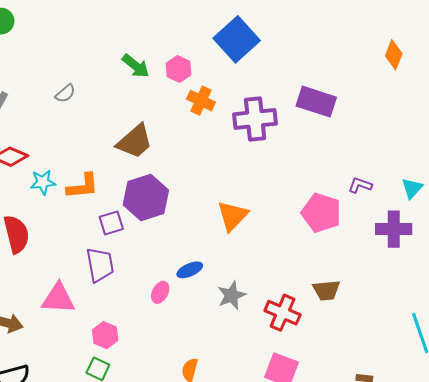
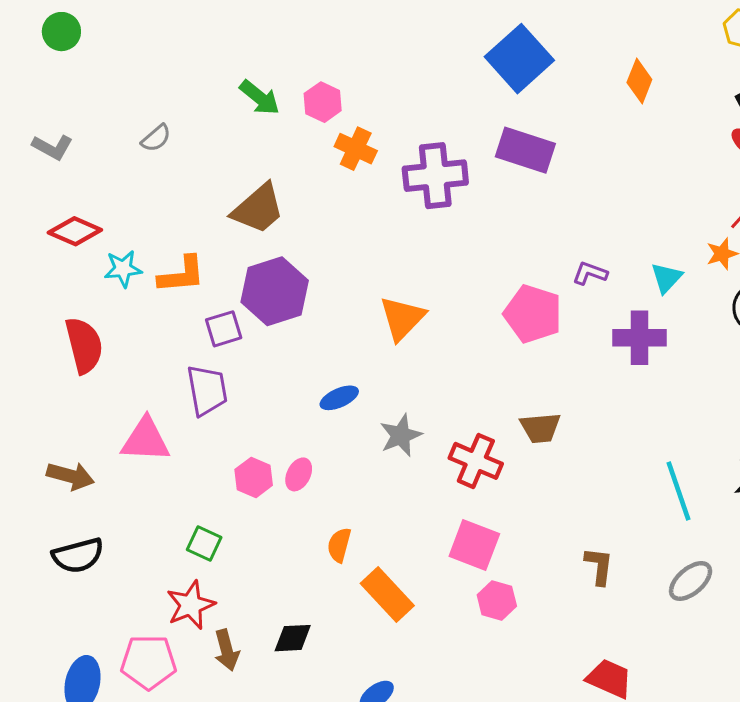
blue square: (237, 39) -> (519, 59), moved
pink ellipse: (160, 292) -> (299, 474), moved
pink hexagon: (105, 335) -> (254, 477), moved

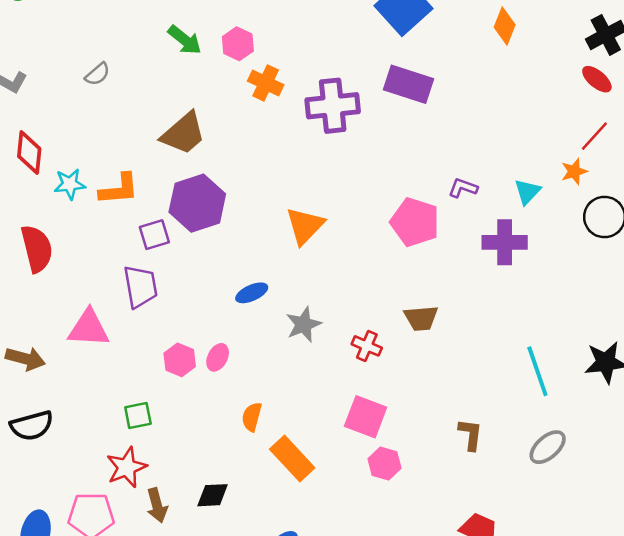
red diamond: (75, 231) -> (29, 153), turned 72
red cross: (476, 461) -> (367, 346), size x0.7
green square: (204, 543) -> (138, 416), turned -36

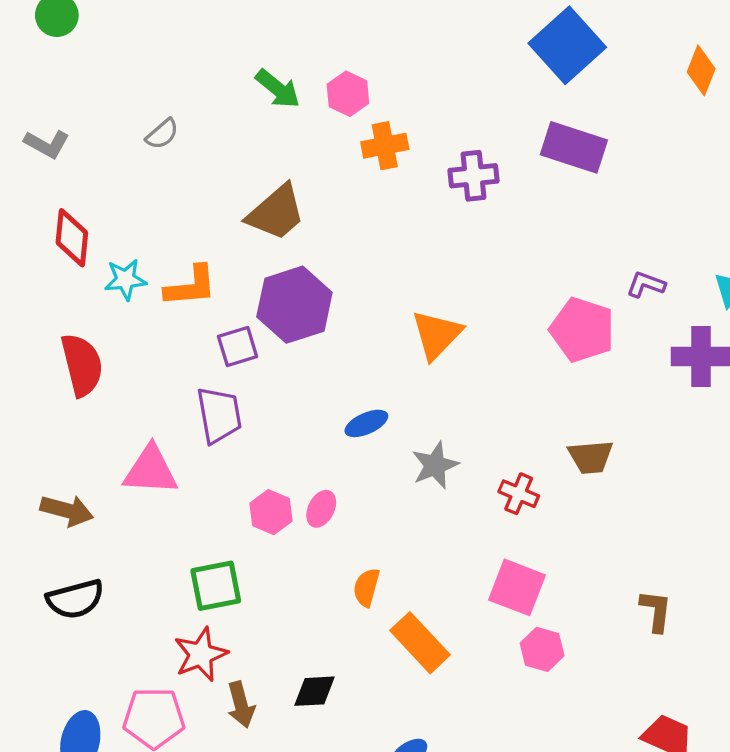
orange cross: (266, 83) -> (385, 146), turned -36
purple cross: (333, 106) -> (473, 176), size x0.7
green square: (138, 416) -> (216, 586), size x1.4

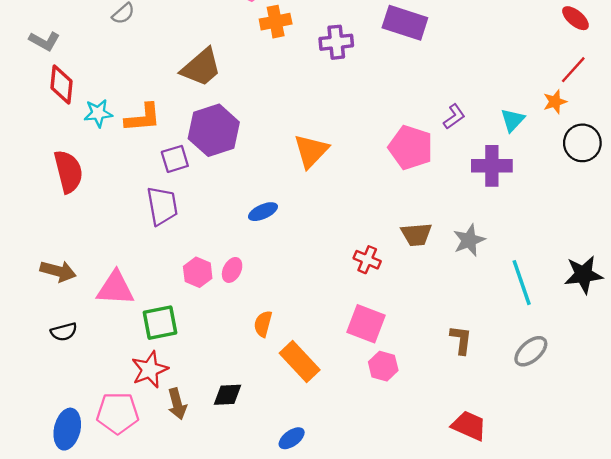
gray L-shape: (47, 144) -> (44, 41), moved
purple L-shape: (646, 285) -> (454, 117), turned 125
gray star: (435, 465) -> (469, 240), moved
pink triangle: (151, 470) -> (115, 288), moved
black semicircle: (75, 599) -> (64, 332), size x0.7

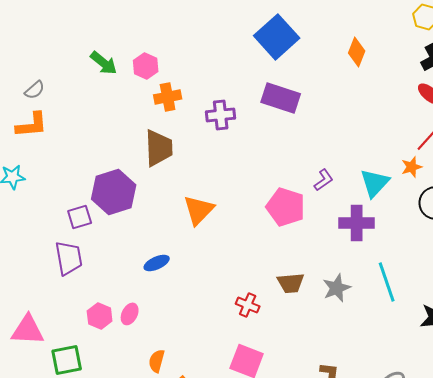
brown trapezoid: (201, 67) -> (159, 148), moved, turned -51
orange L-shape: (143, 118) -> (32, 125), moved
cyan triangle: (513, 120) -> (375, 183), size x1.4
cyan line: (522, 283) -> (387, 282), moved

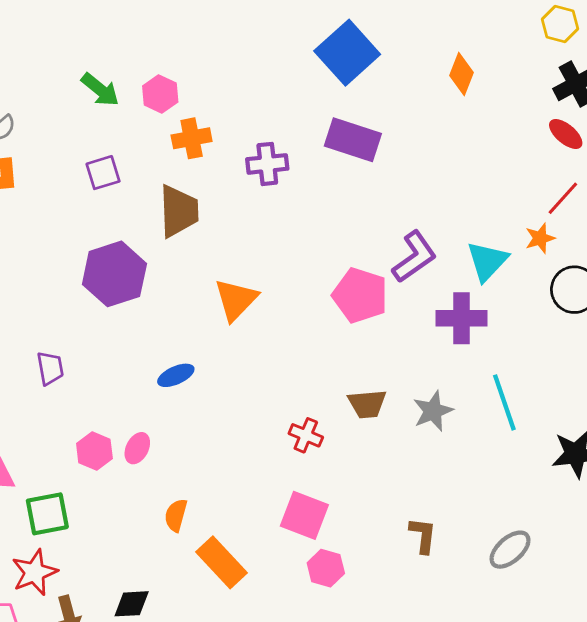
purple L-shape: (324, 180) -> (414, 257), size x1.6
purple square: (80, 217) -> (103, 173), moved
purple trapezoid: (69, 258) -> (50, 368), size x0.7

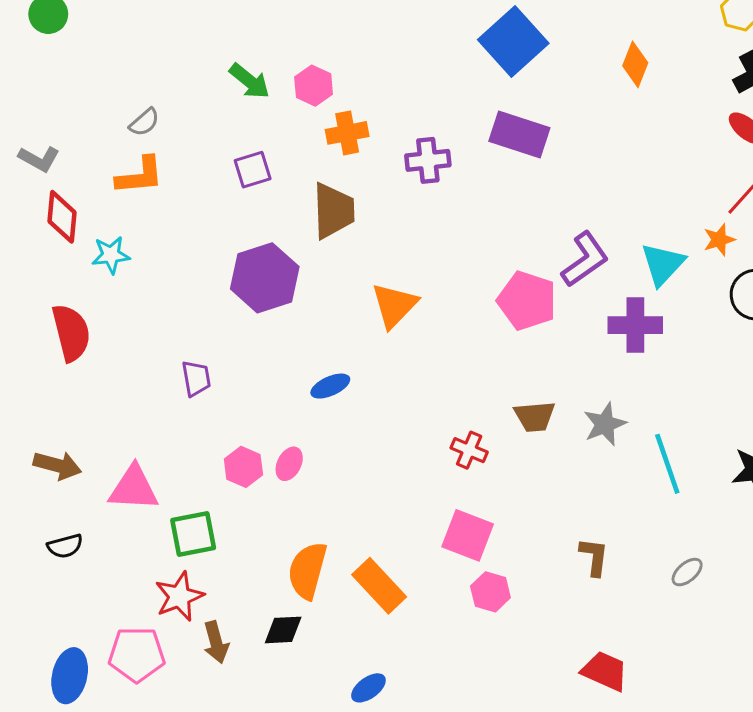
cyan line: (504, 402) -> (667, 464), moved
orange semicircle: (176, 515) -> (307, 571), moved, size x1.6
gray ellipse: (510, 550) -> (687, 572), size x0.7

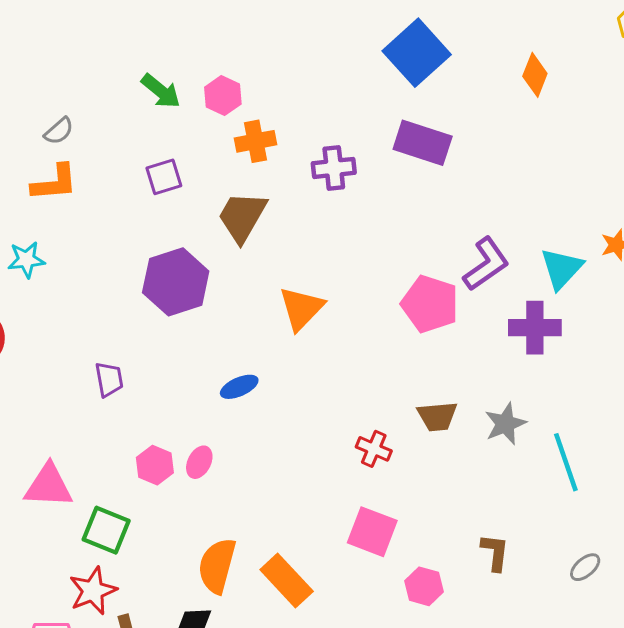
brown trapezoid: (333, 211) -> (242, 217), turned -148
green square: (193, 534) -> (106, 530), turned 33
pink hexagon: (490, 592) -> (424, 586), moved

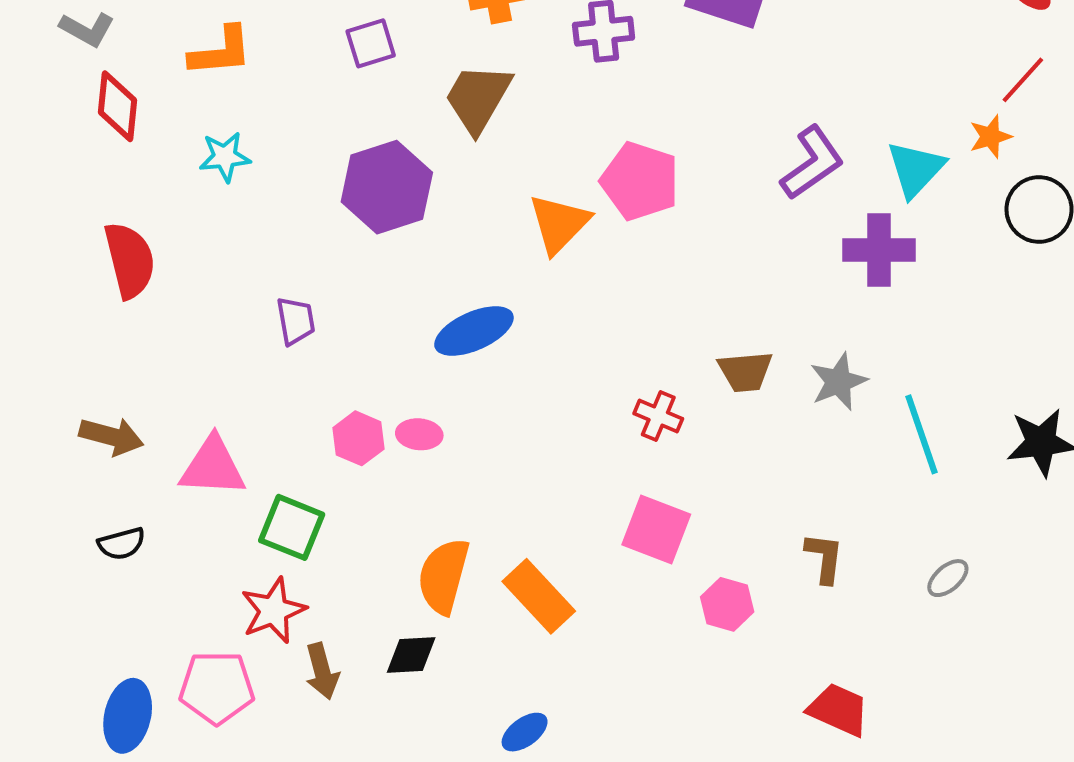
cyan star: (26, 260) -> (225, 157), moved
pink pentagon: (430, 304) -> (640, 181), moved
blue ellipse: (239, 387) -> (474, 331), size x1.5
pink ellipse: (199, 462) -> (419, 434), turned 68

